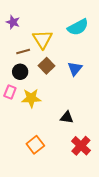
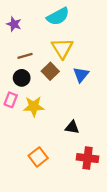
cyan semicircle: (78, 27) -> (58, 16), moved
yellow triangle: (42, 39) -> (62, 48), moved
red cross: (81, 146) -> (88, 158), turned -36

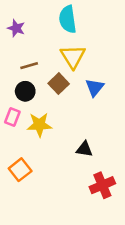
cyan semicircle: (58, 16) -> (68, 19), turned 110
orange square: (38, 157) -> (20, 170), moved
red cross: (88, 158) -> (102, 185), turned -30

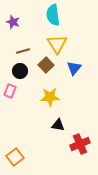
yellow star: (39, 125) -> (50, 97), moved
black triangle: (84, 149) -> (58, 125), moved
orange square: (20, 170) -> (15, 157), moved

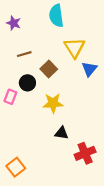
yellow triangle: (57, 44) -> (74, 48), moved
blue triangle: (74, 68) -> (89, 69), moved
black circle: (20, 71) -> (27, 83), moved

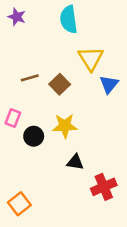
purple star: (14, 23) -> (17, 17), moved
brown line: (24, 54) -> (30, 78), moved
black circle: (27, 83) -> (34, 136), moved

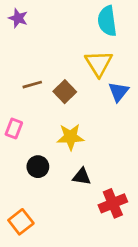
cyan semicircle: (69, 19) -> (107, 21), moved
black circle: (34, 136) -> (38, 167), moved

